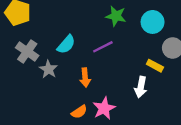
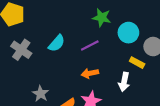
cyan circle: (153, 22) -> (128, 33), moved
gray star: (48, 69) -> (41, 94), moved
orange arrow: (85, 78) -> (90, 73), moved, turned 84

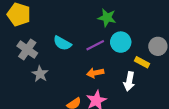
cyan circle: (128, 33) -> (121, 42), moved
cyan semicircle: (57, 43) -> (62, 43), turned 78
gray star: (41, 94) -> (40, 74), moved

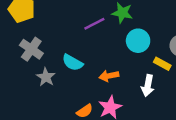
cyan semicircle: (62, 43) -> (73, 63), moved
purple line: (95, 45) -> (94, 24), moved

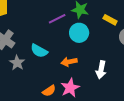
cyan circle: (138, 41) -> (79, 33), moved
yellow rectangle: (162, 64) -> (110, 20), moved

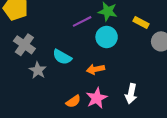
white arrow: (101, 70) -> (131, 94), moved

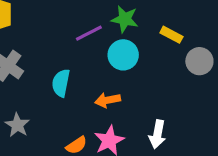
cyan semicircle: (62, 57) -> (61, 83), turned 72
gray star: (38, 70) -> (17, 125), moved

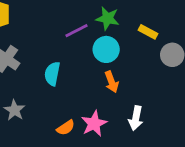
orange arrow: (108, 100) -> (112, 82), moved, turned -100

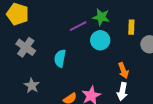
yellow rectangle: (148, 32) -> (131, 27), turned 64
orange arrow: (112, 82) -> (123, 70), moved

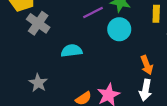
gray cross: (26, 47) -> (38, 23), moved
cyan semicircle: (60, 58) -> (72, 51), turned 72

